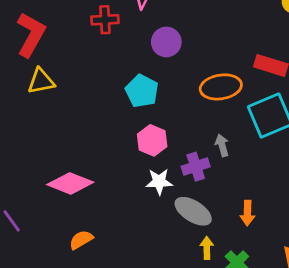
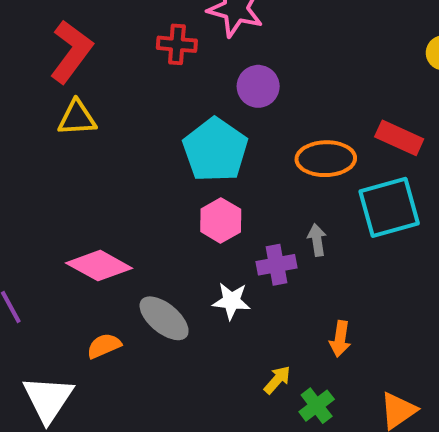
cyan pentagon: (142, 91) -> (215, 150), size x1.4
white star: (159, 182) -> (231, 301), moved
gray ellipse: (193, 211) -> (164, 318), moved
yellow arrow: (207, 248) -> (277, 380), turned 35

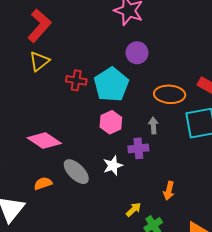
red cross: (177, 44) -> (76, 80), moved
yellow triangle: (77, 118) -> (39, 61), turned -40
gray arrow: (317, 240) -> (153, 125), moved
white star: (231, 301) -> (113, 166), turned -30

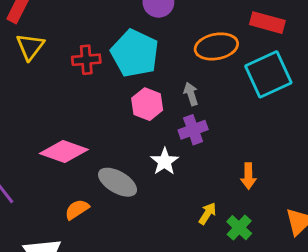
gray arrow: (153, 125) -> (191, 94), moved

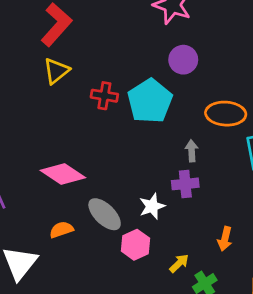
pink hexagon: (147, 104) -> (135, 245), moved

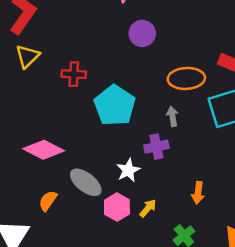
cyan pentagon: (150, 101) -> (115, 105), moved
gray arrow: (192, 151) -> (172, 116), moved
orange semicircle: (61, 230) -> (48, 201), turned -30
yellow arrow: (179, 263) -> (148, 208), moved

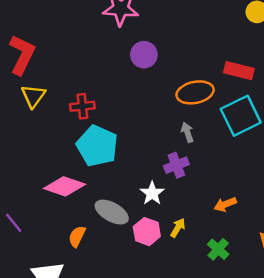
cyan pentagon: (115, 105) -> (97, 146), moved
orange arrow: (198, 193) -> (225, 204), turned 70

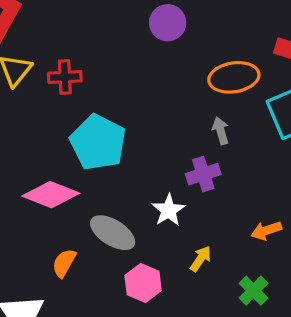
red cross: (82, 106) -> (65, 77), moved
pink hexagon: (147, 232) -> (143, 283), moved

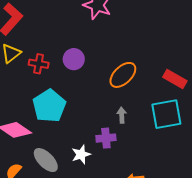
purple circle: (168, 23) -> (74, 59), moved
orange ellipse: (234, 77) -> (123, 75), moved, turned -48

